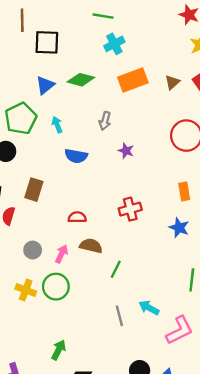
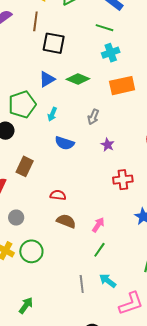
cyan arrow: (57, 125) -> (52, 114), turned -144
red cross: (130, 209) -> (123, 180), moved
pink arrow: (62, 254) -> (98, 225), moved
green line: (116, 269) -> (99, 250), moved

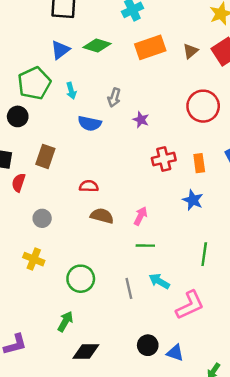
cyan arrow: (52, 114) -> (71, 91), turned -32
gray arrow: (93, 117) -> (114, 98), moved
green line: (99, 250) -> (145, 246), turned 63
green circle: (31, 251) -> (81, 279), moved

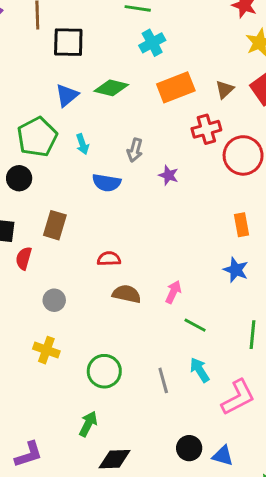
red cross: (164, 159) -> (206, 129), moved
green line: (145, 246) -> (195, 325), moved, turned 30
cyan arrow: (159, 281) -> (200, 370), turned 30

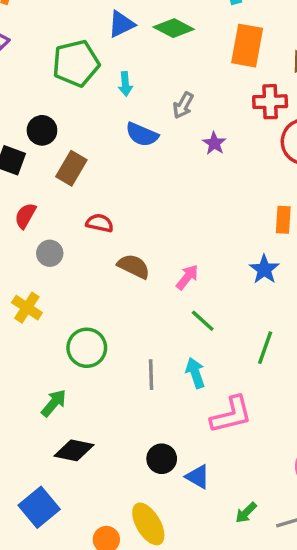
orange rectangle: (176, 87) -> (247, 46), turned -72
black circle: (19, 178) -> (42, 130), moved
red semicircle: (24, 258) -> (25, 216), moved
red semicircle: (109, 259) -> (100, 223), moved

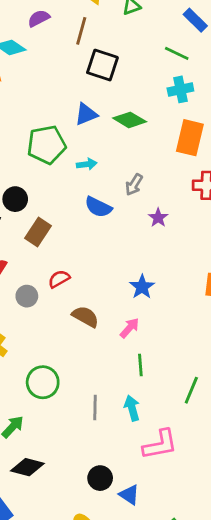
cyan arrow: (125, 84) -> (87, 164), turned -96
red semicircle: (100, 223) -> (59, 279), turned -45
gray circle: (50, 253) -> (27, 296), moved
blue star: (264, 269) -> (142, 287), moved
green line: (203, 321) -> (140, 365), turned 40

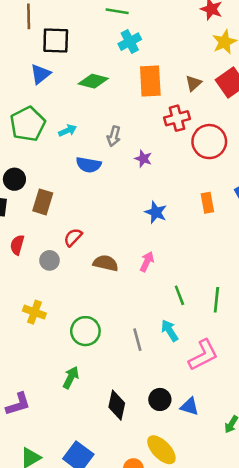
blue triangle: (86, 114) -> (40, 74), moved
blue star: (142, 287) -> (156, 212), moved
green line: (140, 365) -> (179, 295), moved
black diamond: (27, 467) -> (117, 405), moved, turned -76

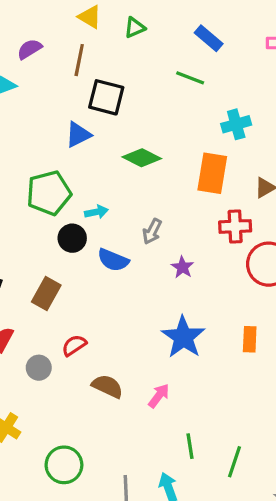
cyan cross: (130, 42) -> (236, 124), moved
black circle: (14, 179) -> (72, 238), moved
blue star: (156, 212) -> (183, 337), size x1.5

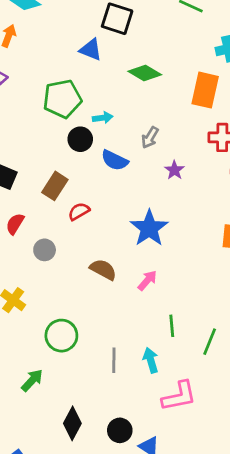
blue triangle: (78, 135) -> (91, 50), turned 45
blue star: (183, 337) -> (149, 228), moved
red semicircle: (74, 345) -> (79, 211), moved

